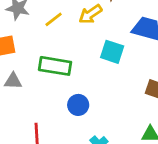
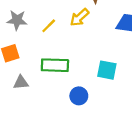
cyan square: (112, 52) -> (107, 70), moved

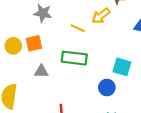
yellow line: (49, 26) -> (78, 28), moved, turned 64
blue circle: (79, 96) -> (107, 88), moved

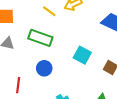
blue circle: (107, 88) -> (44, 68), moved

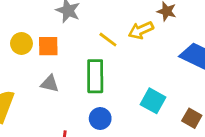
green rectangle: (40, 38) -> (95, 76), turned 70

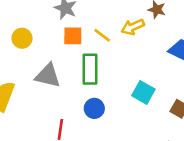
orange square: (48, 46) -> (73, 36), moved
gray triangle: (50, 84) -> (48, 76), size x1.5

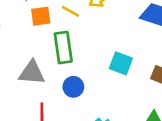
gray triangle: (48, 76) -> (32, 73), moved

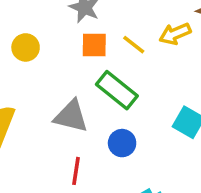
green rectangle: (63, 48) -> (117, 90), turned -52

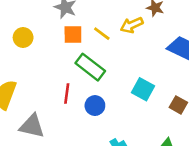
gray triangle: (71, 116) -> (32, 126), moved
red line: (76, 171) -> (67, 94), moved

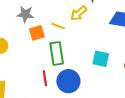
green rectangle: (90, 67) -> (57, 53), turned 60
blue circle: (95, 106) -> (68, 81), size x1.5

